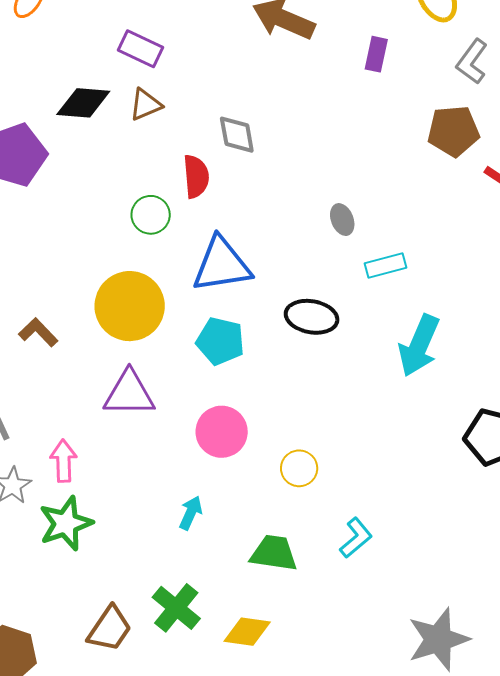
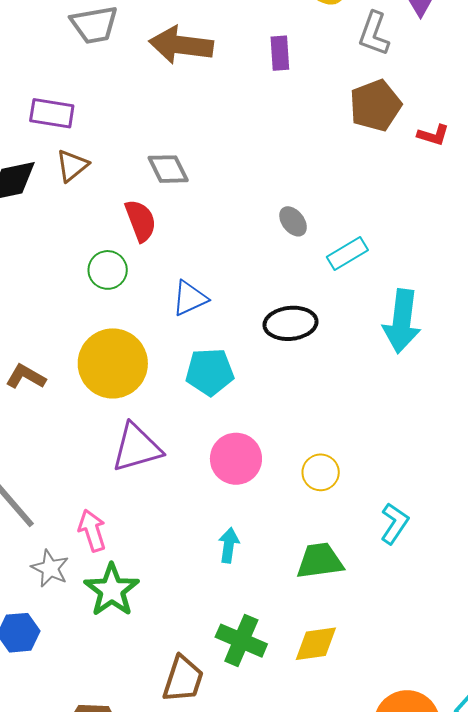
blue triangle: (222, 265) -> (190, 298), size x0.6
brown L-shape: (38, 332) -> (26, 377), moved

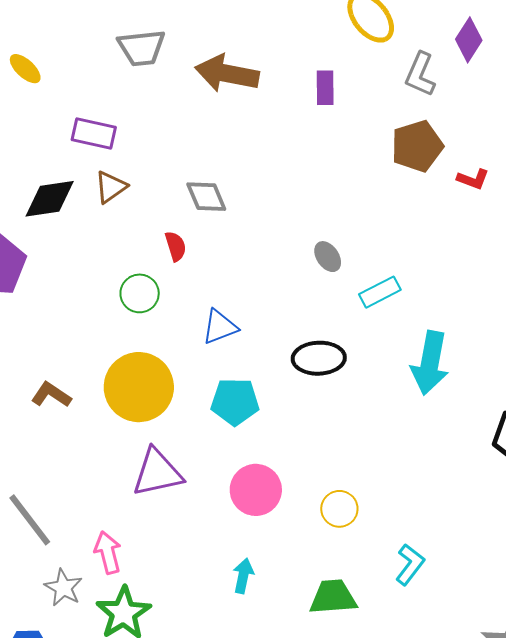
red semicircle: (141, 221) -> (176, 246), size x0.7

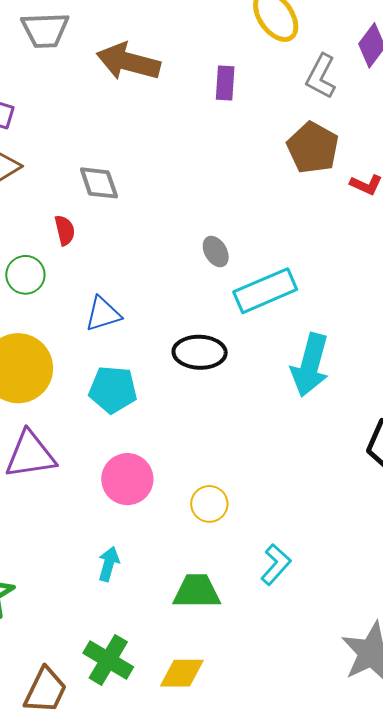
brown pentagon: (417, 146) -> (313, 148), turned -30
cyan rectangle: (380, 292) -> (265, 291), size x1.5

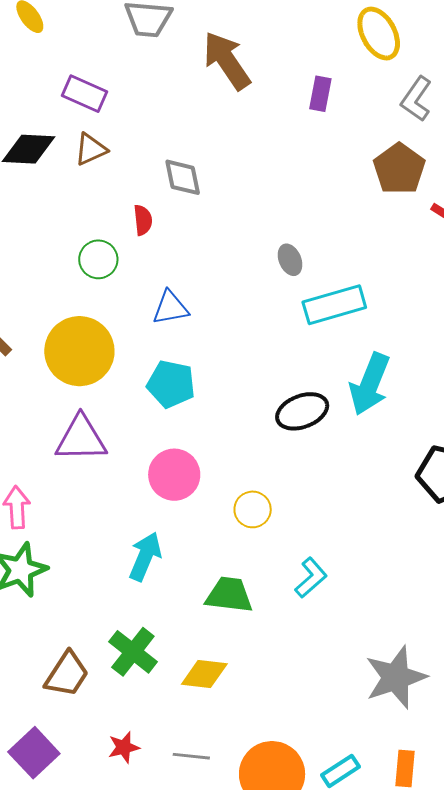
brown arrow: (128, 62) -> (227, 61), turned 34
black ellipse: (200, 352) -> (302, 411), moved, turned -30
cyan arrow: (109, 564) -> (145, 556), size x1.4

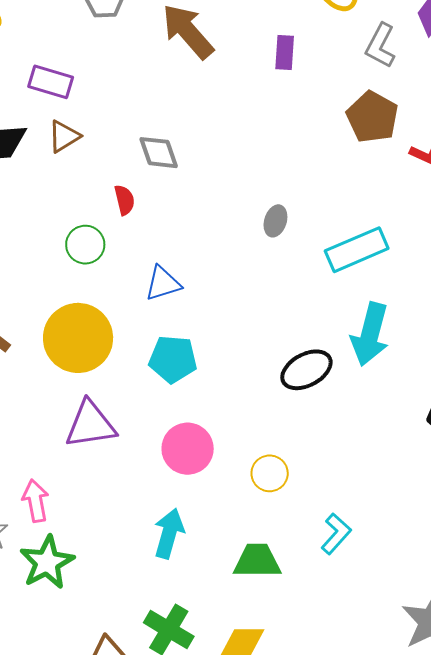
gray ellipse: (290, 260) -> (275, 221), turned 48
cyan rectangle: (334, 305) -> (357, 250), moved

